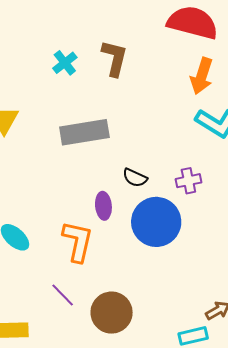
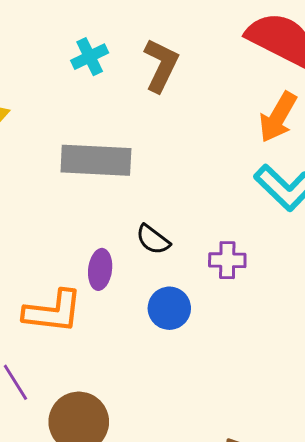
blue circle: (156, 222) -> (169, 308), size x0.6
orange L-shape: (78, 241) -> (53, 312), turned 72

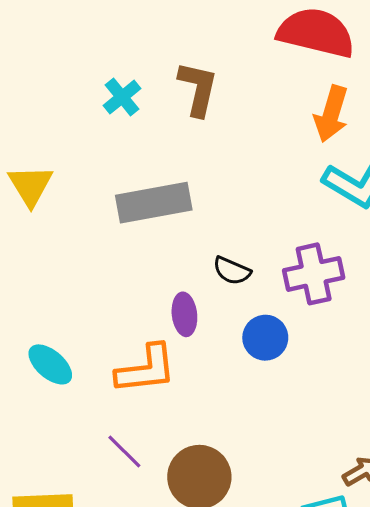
purple cross: (227, 260) -> (314, 274), size x1.5

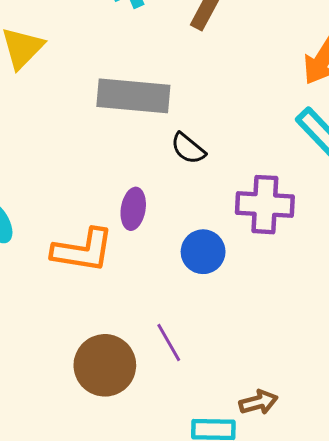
black semicircle: (232, 271) -> (188, 148), moved
purple line: (124, 451) -> (169, 343), moved

